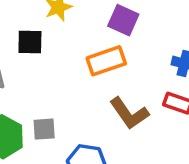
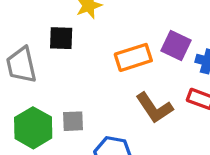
purple square: (123, 20) -> (176, 46), moved

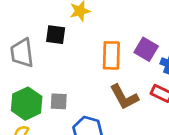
orange rectangle: (133, 57) -> (111, 55), turned -76

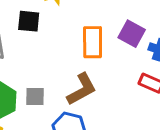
brown L-shape: (124, 97) -> (82, 89), moved, turned -88

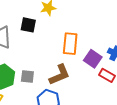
purple square: (132, 34) -> (93, 59), moved

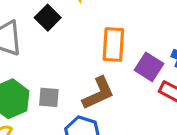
black square: (28, 25) -> (48, 18), turned 35

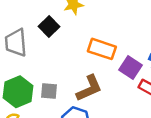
orange rectangle: (113, 45) -> (102, 49), turned -76

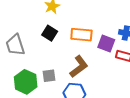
black square: (49, 26) -> (50, 33), moved

